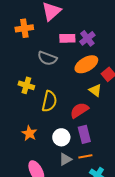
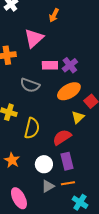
yellow triangle: (95, 90) -> (78, 117), turned 40

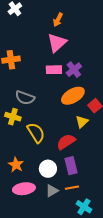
pink triangle: (34, 38) -> (57, 43), moved
gray semicircle: (30, 85) -> (25, 98), moved
yellow semicircle: (32, 128) -> (36, 133), turned -45
pink ellipse: (19, 198) -> (24, 189), moved, turned -70

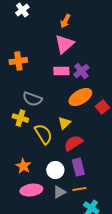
yellow triangle: (82, 122) -> (64, 123), moved

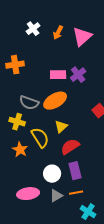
white cross: (22, 10) -> (33, 29), moved
orange arrow: (65, 21) -> (58, 33), moved
pink triangle: (64, 44) -> (82, 37), moved
orange ellipse: (80, 97) -> (55, 101), moved
orange star: (23, 166) -> (20, 150), moved

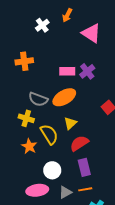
orange arrow: (58, 33) -> (67, 15), moved
pink triangle: (82, 37) -> (91, 33), turned -45
white circle: (52, 174) -> (52, 170), moved

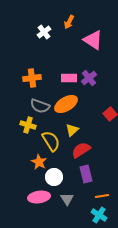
orange cross: (24, 61) -> (32, 78), moved
orange star: (29, 146) -> (39, 162), moved
orange line: (85, 189) -> (102, 196), moved
gray triangle: (65, 192) -> (67, 199), turned -32

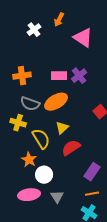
purple rectangle: (86, 174) -> (92, 172), moved, turned 48

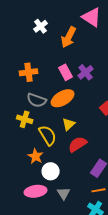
orange arrow: (59, 20) -> (69, 37), moved, size x1.5
pink triangle: (83, 38) -> (92, 17), moved
pink rectangle: (59, 76) -> (66, 72), turned 63

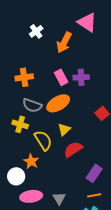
purple cross: (86, 72) -> (81, 77), turned 35
white circle: (51, 171) -> (16, 176), moved

